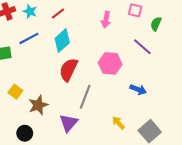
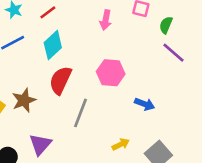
purple line: (142, 47) -> (173, 53), moved
brown star: (38, 105) -> (24, 100), moved
purple triangle: (68, 123) -> (40, 144), moved
yellow arrow: (118, 123) -> (121, 144), turned 104

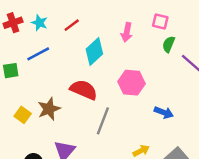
green semicircle: (166, 25) -> (169, 44), moved
cyan diamond: (53, 45) -> (94, 51), moved
red semicircle: (60, 80) -> (84, 90), turned 88

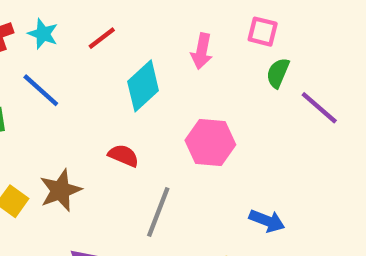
blue line: (38, 54) -> (41, 90), turned 70
red semicircle: (84, 90) -> (123, 156), size x0.6
blue arrow: (164, 112) -> (267, 221), moved

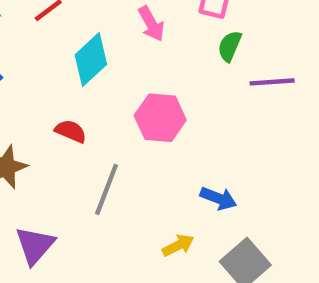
pink arrow: (202, 51) -> (151, 24), turned -40
purple line: (319, 108) -> (272, 82), turned -45

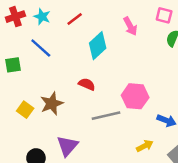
pink hexagon: (160, 118) -> (135, 96), moved
gray line: (106, 189) -> (106, 116), turned 56

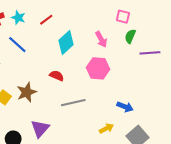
pink arrow: (130, 26) -> (101, 39), moved
pink hexagon: (135, 96) -> (98, 68), moved

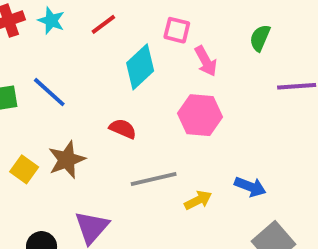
pink square: (123, 17) -> (177, 30), moved
green semicircle: (130, 36) -> (260, 38), moved
blue line: (17, 45) -> (49, 92), moved
yellow arrow: (106, 128) -> (198, 200), moved

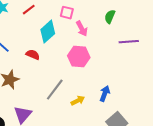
red semicircle: (123, 129) -> (33, 55), moved
gray line: (154, 179) -> (55, 90), turned -40
blue arrow: (250, 187) -> (105, 94), turned -91

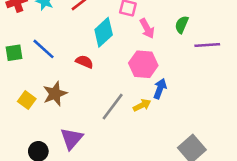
green semicircle: (110, 17) -> (182, 25), moved
blue arrow: (105, 94) -> (160, 89), moved
yellow arrow: (78, 101) -> (142, 105), moved

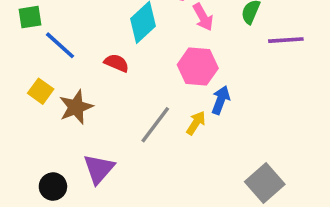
green square: (14, 53) -> (30, 17), moved
yellow square: (27, 100) -> (41, 91), moved
yellow arrow: (142, 105) -> (196, 123), turned -30

